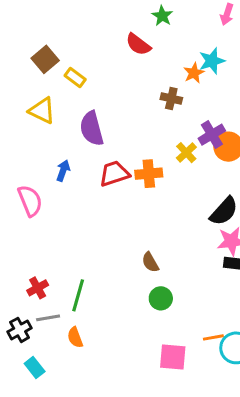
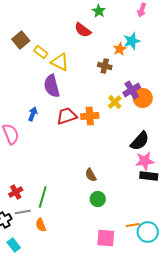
yellow triangle: (42, 111) -> (60, 62), moved

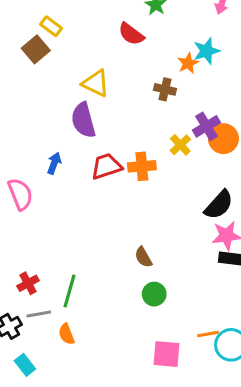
yellow rectangle: (41, 52) -> (51, 26), moved

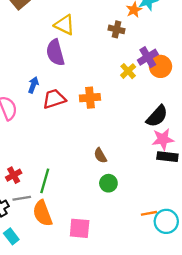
red trapezoid: (106, 166) -> (54, 99), moved
orange cross: (142, 166) -> (90, 98), moved
orange semicircle: (66, 334) -> (43, 213), size x1.6
pink square: (166, 354) -> (80, 228), moved

